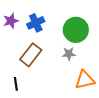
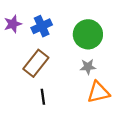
gray star: (69, 54) -> (88, 67), moved
black line: (16, 84) -> (43, 97), moved

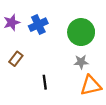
brown rectangle: (36, 63) -> (16, 59), moved, size x0.6
black line: (43, 97) -> (45, 82), moved

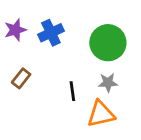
black line: (45, 82) -> (72, 91), moved
orange triangle: (91, 85) -> (101, 114), moved

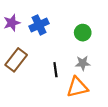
green circle: (108, 43) -> (83, 33), size x0.6
brown rectangle: (21, 78) -> (16, 60), size x1.5

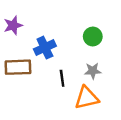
blue cross: (39, 25) -> (45, 48), moved
brown rectangle: (16, 60) -> (18, 67), turned 50

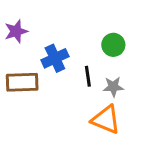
black line: (62, 78) -> (88, 76), moved
orange triangle: (87, 98) -> (106, 120), turned 35

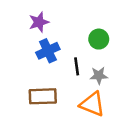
purple star: (16, 31) -> (39, 22), moved
brown rectangle: (22, 82) -> (43, 96), moved

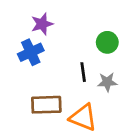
blue cross: (48, 51) -> (31, 52), moved
orange triangle: (92, 104) -> (83, 117), moved

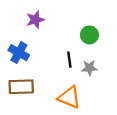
blue cross: (31, 52) -> (19, 53), moved, turned -36
brown rectangle: (46, 105) -> (21, 87), moved

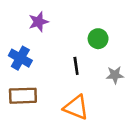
gray star: (89, 68) -> (115, 75), moved

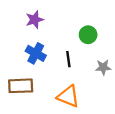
blue cross: (20, 58) -> (36, 53), moved

